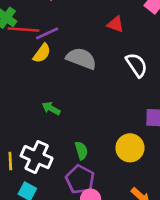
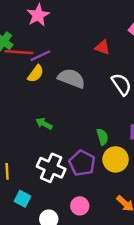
green semicircle: (81, 150) -> (102, 137), moved
white cross: (37, 157) -> (51, 168), moved
purple pentagon: (80, 179) -> (82, 163), moved

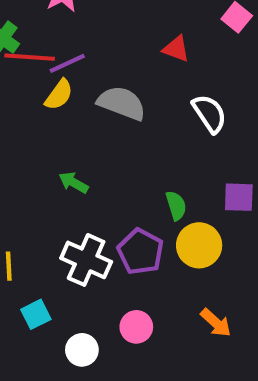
cyan square: (23, 199) -> (36, 314), turned 35

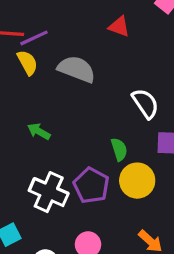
yellow semicircle: (59, 95) -> (27, 63), turned -65
white semicircle: (209, 114) -> (145, 104), moved

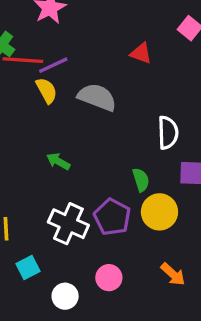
white semicircle: (145, 104) -> (168, 133), turned 32

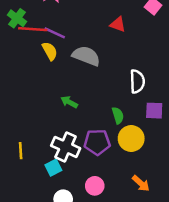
purple line: (53, 65) -> (55, 33), turned 50
green arrow: (58, 161) -> (69, 102), moved
purple pentagon: (112, 217) -> (97, 142), turned -30
cyan square: (28, 268) -> (53, 168), moved

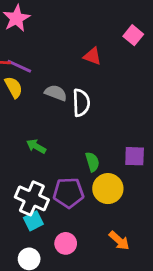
gray semicircle: (86, 56) -> (56, 93), size x0.7
white semicircle: (137, 81) -> (81, 103), moved
cyan square: (53, 168) -> (33, 221), moved

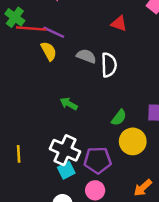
green semicircle: (92, 162) -> (119, 118), turned 54
purple pentagon: (68, 193) -> (98, 160), moved
orange arrow: (119, 241) -> (143, 188), turned 96

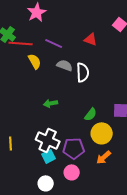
purple line: (54, 32) -> (54, 43), moved
green arrow: (69, 104) -> (51, 103), turned -40
orange arrow: (143, 188) -> (104, 157), moved

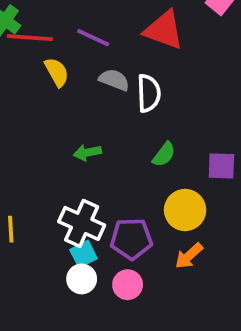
red triangle: (91, 39) -> (164, 30), size x1.6
green semicircle: (91, 114) -> (164, 154), moved
white circle: (46, 183) -> (82, 279), moved

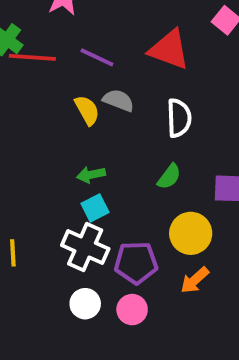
yellow semicircle: (57, 72) -> (87, 110), moved
white semicircle: (149, 93) -> (179, 118), moved
cyan square: (84, 254) -> (95, 208), moved

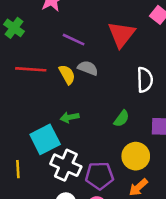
red triangle: (169, 50) -> (121, 34), turned 48
red line: (32, 57) -> (31, 69), moved
white semicircle: (179, 118) -> (145, 80), moved
cyan square: (95, 208) -> (45, 139), moved, size x1.6

